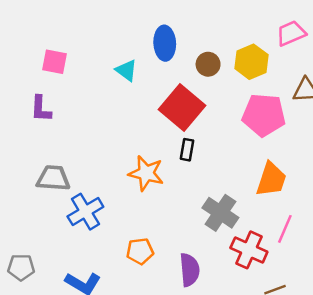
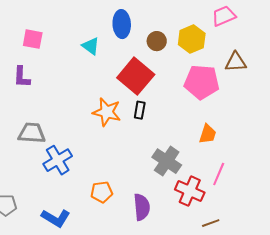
orange star: (146, 173) -> (107, 112), moved
orange trapezoid: (271, 179) -> (208, 134), size x0.7

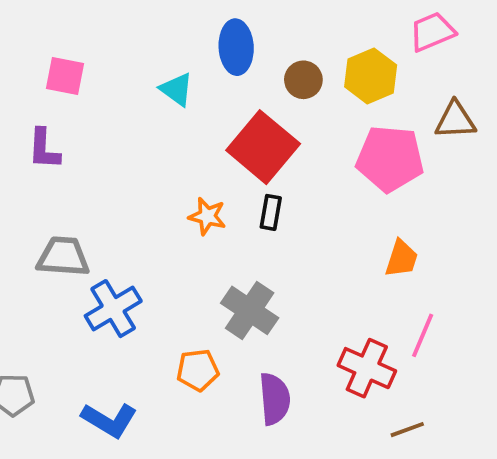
orange star: (107, 112) -> (207, 216), size x0.7
gray cross: (167, 161) -> (250, 310), moved

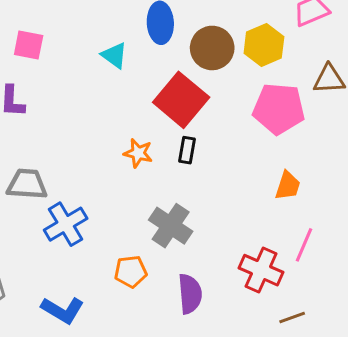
brown circle: (303, 80) -> (212, 48), size x1.5

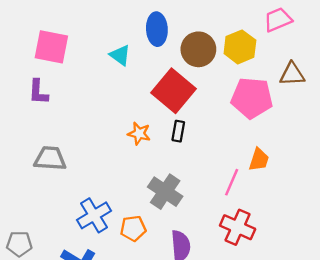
pink square: (29, 45) -> (51, 47), size x1.4
blue cross: (66, 224) -> (94, 215), moved
pink line: (304, 245) -> (232, 182), moved

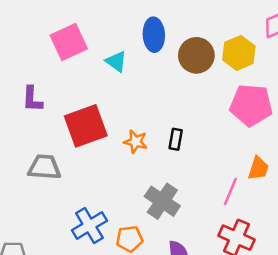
pink square: (51, 47) -> (69, 42), moved, turned -36
red square: (173, 91) -> (86, 126), moved, turned 30

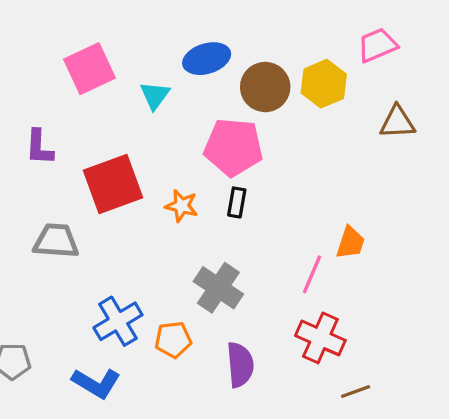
blue ellipse: (154, 35) -> (207, 59), turned 76
cyan triangle: (116, 61) -> (155, 95), turned 30
pink pentagon: (251, 105) -> (233, 147), moved

